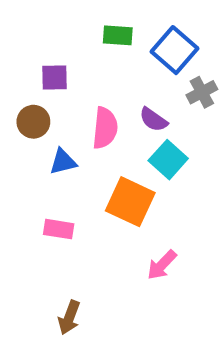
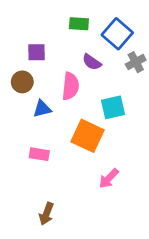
purple semicircle: (153, 120) -> (92, 62), moved
cyan square: (168, 160) -> (113, 107), turned 35

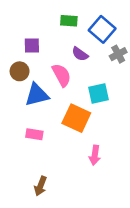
pink semicircle: (70, 86) -> (61, 75), turned -35
blue triangle: (42, 109) -> (37, 95), size x1.5
pink arrow: (109, 178) -> (95, 155), turned -36

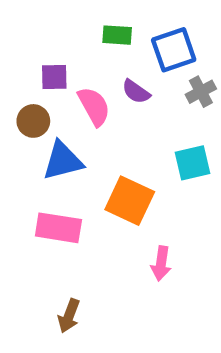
blue square: (102, 29) -> (174, 50), turned 30
pink semicircle: (61, 75) -> (94, 106), moved
cyan square: (98, 94) -> (193, 163), moved
pink rectangle: (34, 134) -> (58, 228), size x1.5

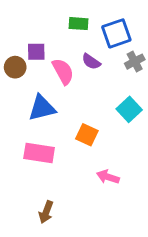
brown circle: (33, 121) -> (15, 67), moved
cyan square: (193, 163) -> (129, 109), turned -30
orange square: (130, 201) -> (87, 135), size x0.7
pink arrow: (161, 263) -> (108, 177), turned 100

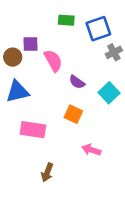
purple semicircle: (91, 62) -> (77, 82), moved
blue triangle: (42, 108) -> (17, 92), moved
brown arrow: (46, 212) -> (47, 172), moved

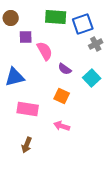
green rectangle: (66, 20) -> (56, 17), size x1.5
brown circle: (13, 57) -> (11, 18), moved
pink arrow: (91, 150) -> (62, 126), moved
brown arrow: (47, 172) -> (27, 145), moved

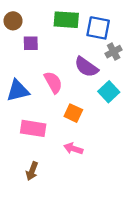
blue square: (83, 24) -> (98, 28), turned 30
pink semicircle: (45, 51) -> (53, 82), moved
purple semicircle: (65, 69) -> (86, 67), moved, size x1.5

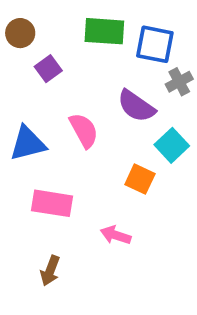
purple square: (31, 43) -> (48, 69), turned -35
orange square: (73, 113) -> (140, 179), moved

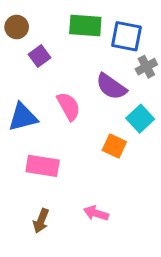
pink arrow: (116, 235) -> (96, 213), moved

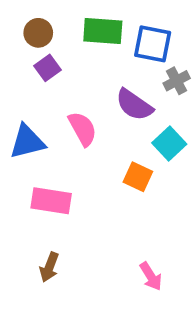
brown circle: (17, 27) -> (38, 33), moved
pink arrow: (96, 213) -> (151, 276), moved, turned -140

